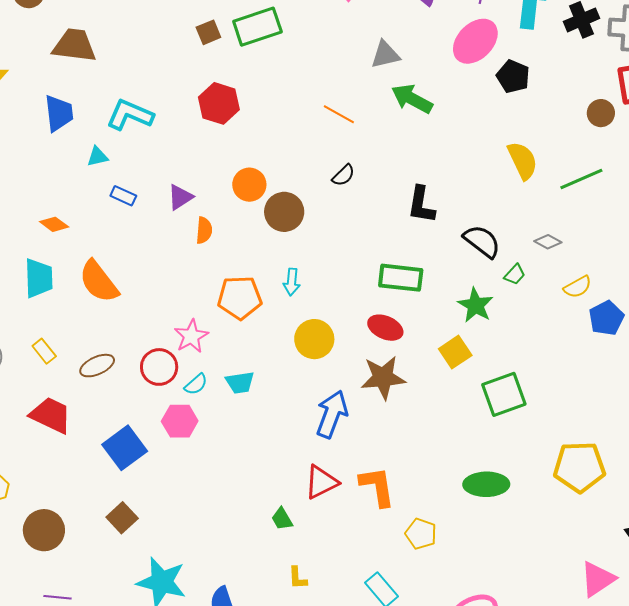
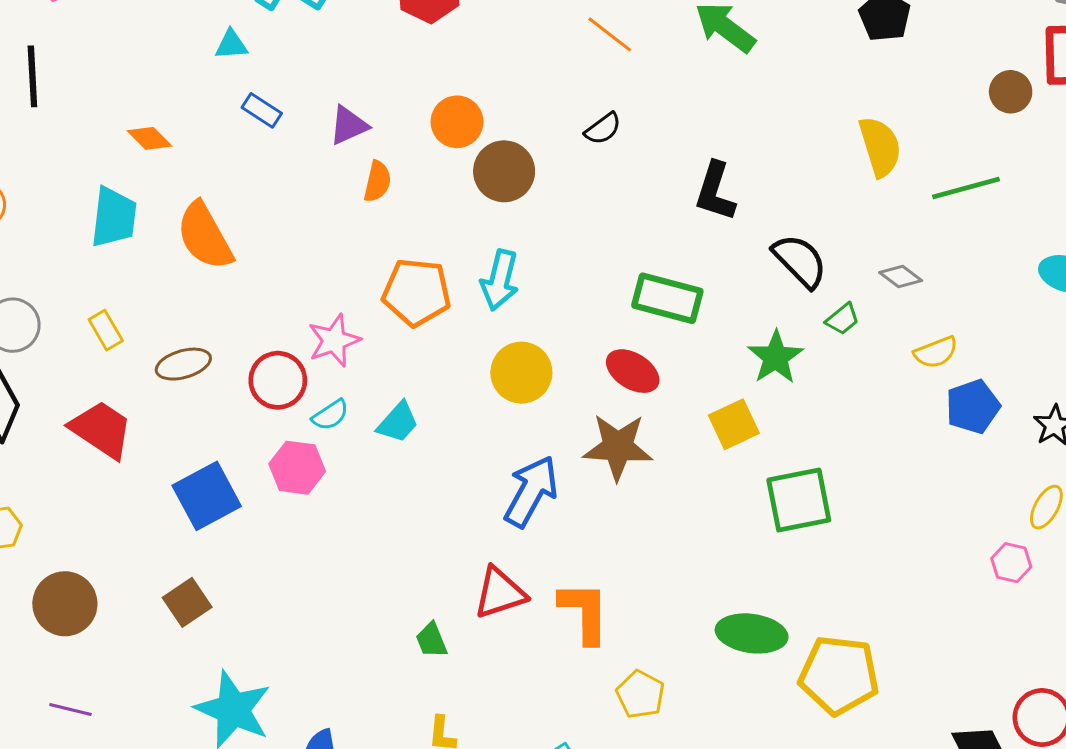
cyan arrow: (292, 282) -> (500, 280), size x1.4
cyan trapezoid: (240, 383) -> (398, 422), turned -48
yellow pentagon: (579, 467) -> (839, 675), moved

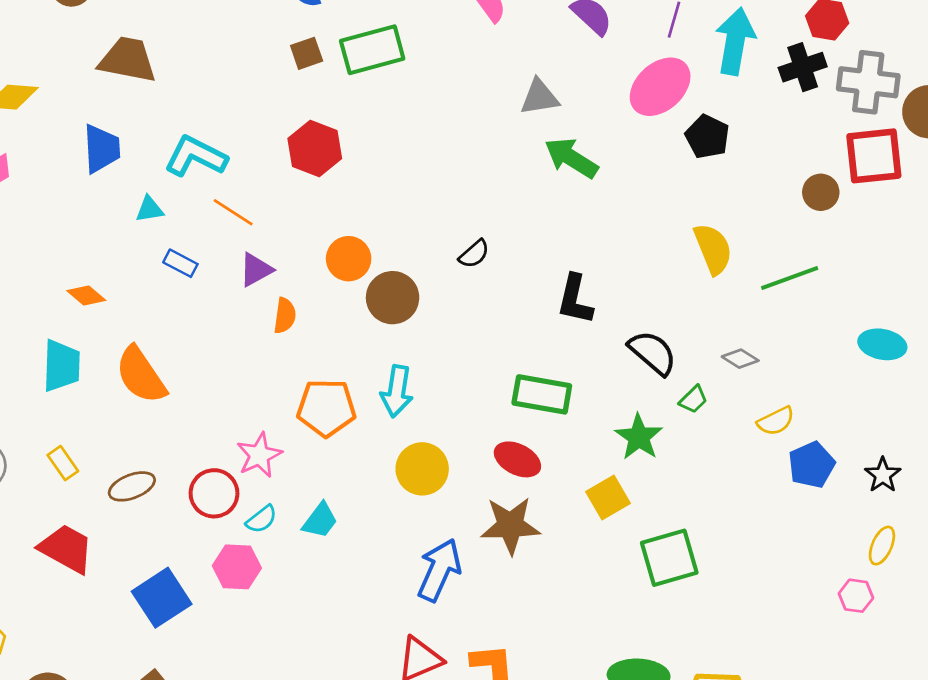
orange line: (610, 34) -> (233, 212), moved

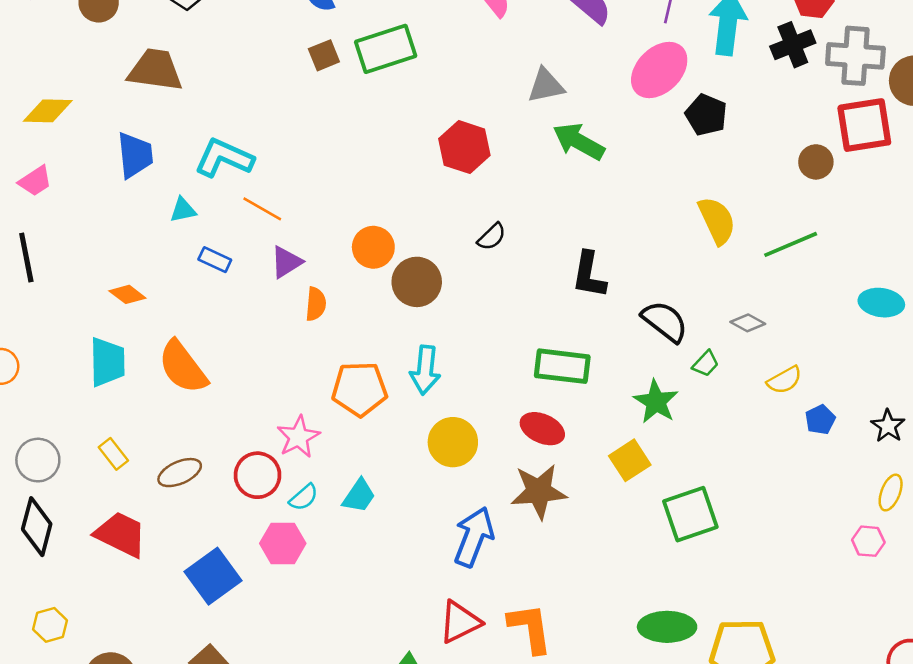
red hexagon: (315, 148) -> (464, 147), moved
blue pentagon: (812, 465) -> (820, 420), size x0.7

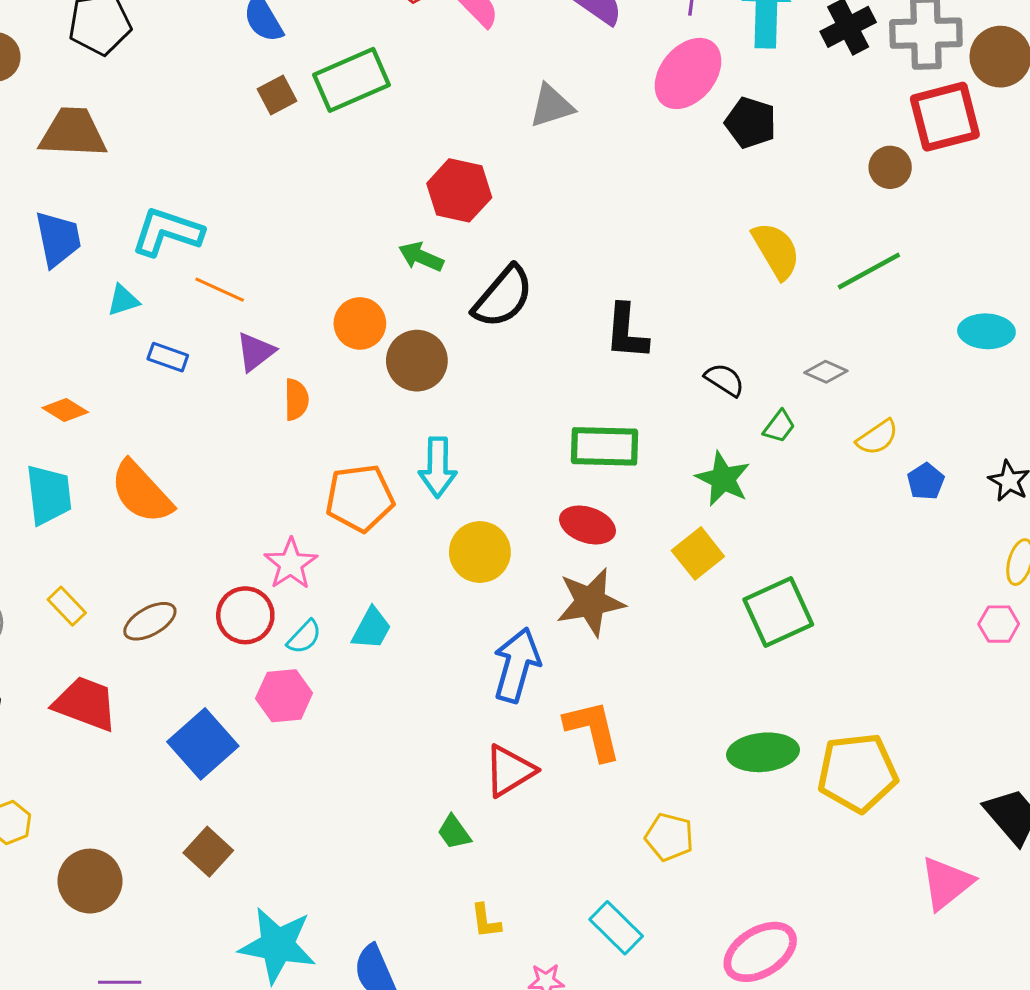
green arrow: (579, 141) -> (421, 257), moved, size x0.7
black semicircle: (492, 237) -> (503, 297), size x1.8
black semicircle: (665, 321) -> (724, 380), size x0.7
orange L-shape: (530, 628) -> (593, 730), moved

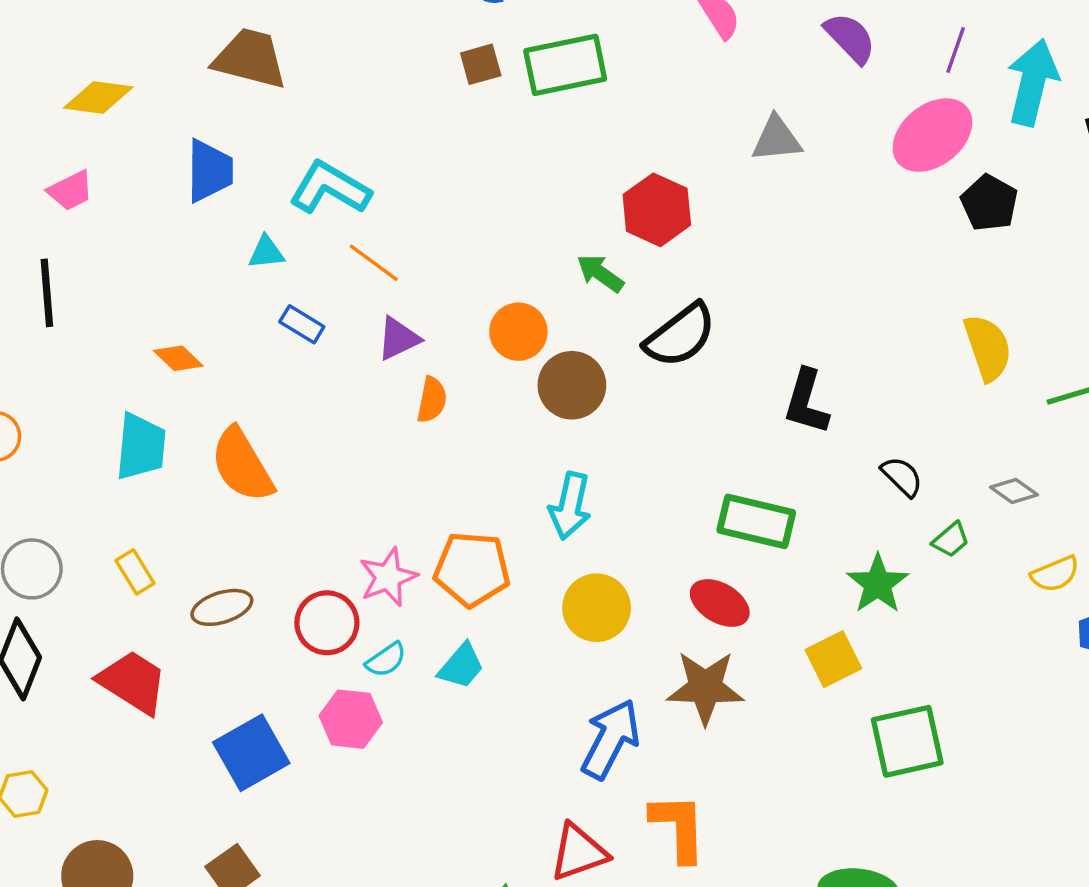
orange pentagon: (360, 498) -> (472, 569), moved

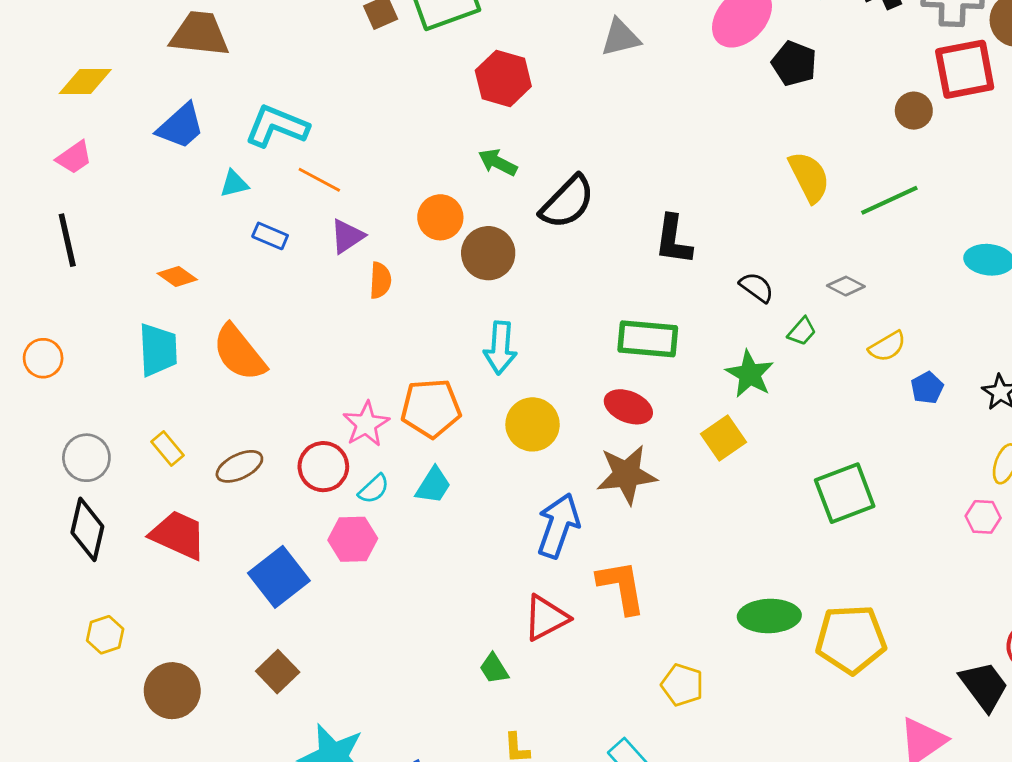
blue trapezoid: (210, 171) -> (181, 126), turned 56
red hexagon: (657, 210) -> (503, 78), moved
green square: (907, 741) -> (845, 493), moved

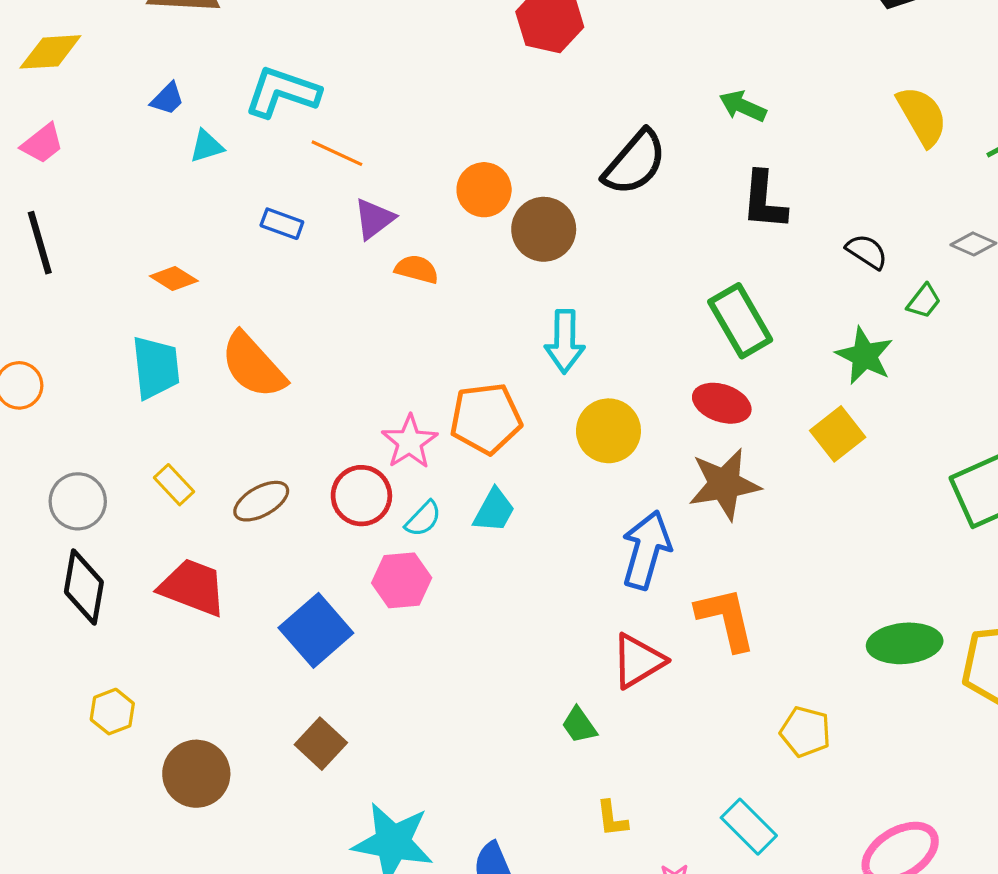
blue trapezoid: (181, 126) -> (167, 99), size x0.6
green arrow: (498, 162) -> (743, 106), moved
cyan triangle: (234, 184) -> (207, 146), moved
orange semicircle: (380, 280) -> (417, 269), turned -75
green rectangle: (648, 339) -> (740, 321), turned 58

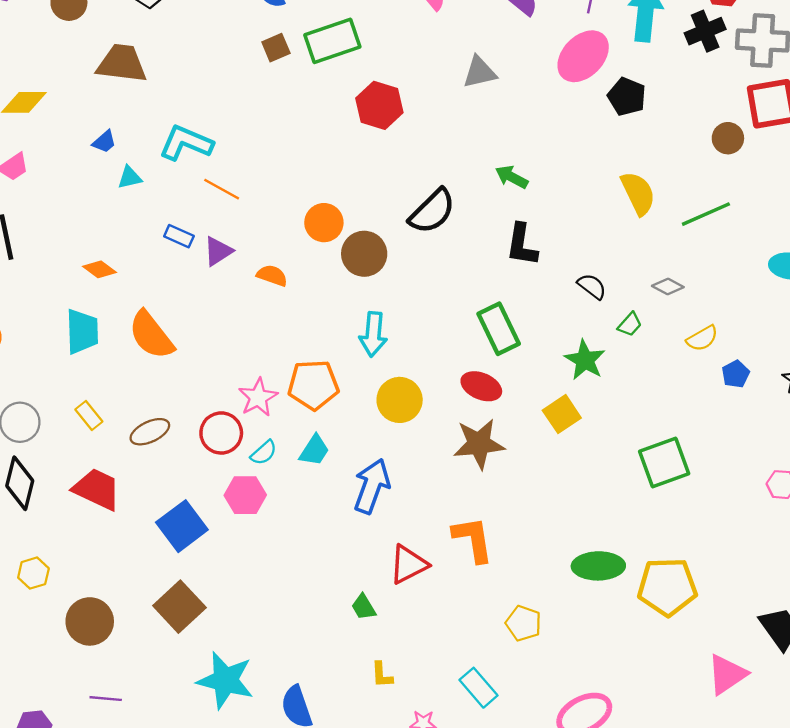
purple triangle: (374, 219) -> (218, 251), moved
blue arrow: (646, 550) -> (372, 486), moved
brown square: (321, 744) -> (179, 607), size x1.4

